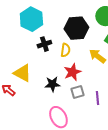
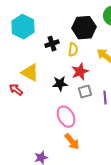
cyan hexagon: (31, 19) -> (23, 27), moved

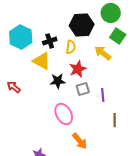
cyan hexagon: (23, 27) -> (21, 37), moved
yellow triangle: (30, 73) -> (42, 61), moved
orange arrow: (72, 142) -> (80, 141), moved

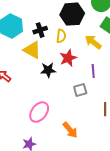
gray square: (83, 89) -> (80, 90), moved
purple line: (103, 95) -> (93, 71), moved
pink ellipse: (64, 114) -> (39, 112), moved, turned 65

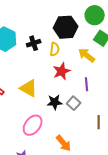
yellow triangle: (32, 50) -> (29, 88), moved
black star: (48, 70) -> (55, 102), moved
gray square: (80, 90) -> (74, 103), turned -32

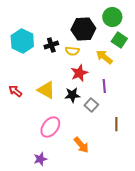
yellow semicircle: (55, 49) -> (72, 51), turned 88
black star: (55, 102) -> (72, 95), moved

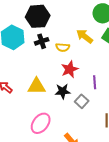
black hexagon: (83, 29) -> (38, 16), moved
yellow arrow: (104, 57) -> (85, 36), moved
yellow triangle: (46, 90) -> (37, 86), turned -30

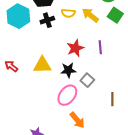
yellow semicircle: (63, 47) -> (68, 13), moved
purple line: (95, 82) -> (100, 47), moved
pink ellipse: (41, 123) -> (67, 95), moved

